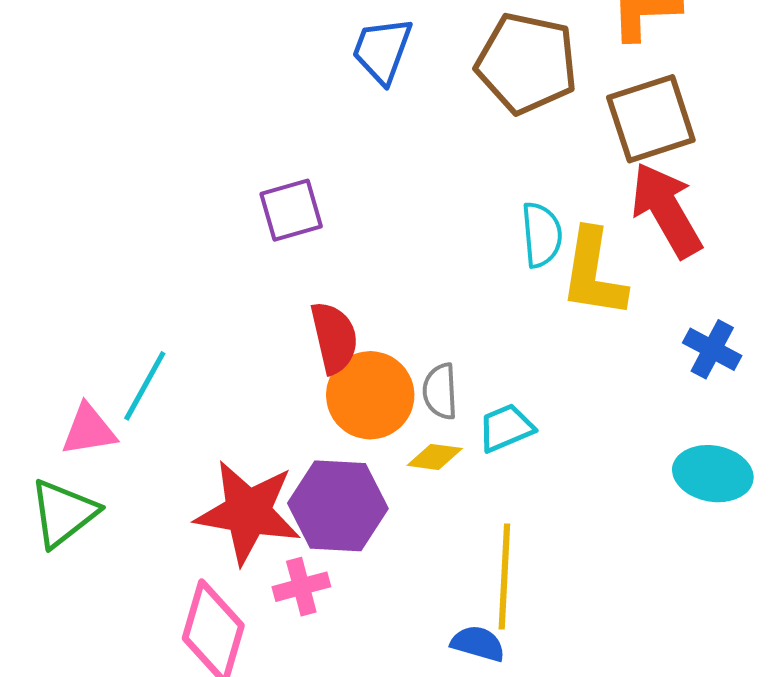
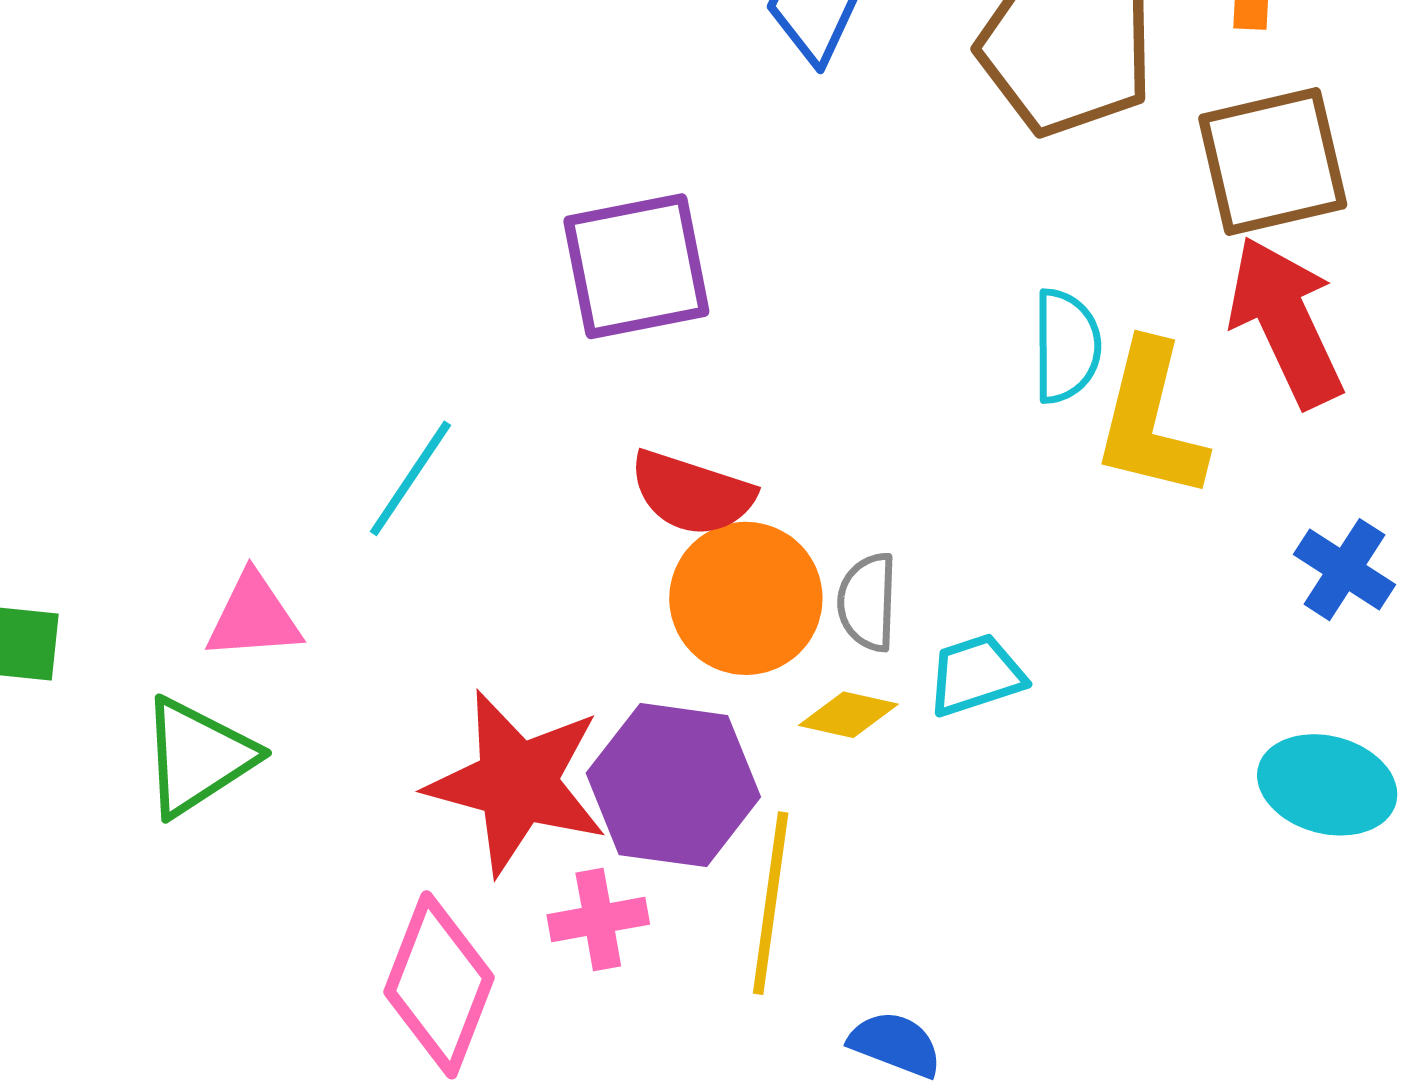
purple square: (291, 210) -> (636, 266), size x1.4
red semicircle: (334, 338) -> (692, 493), turned 116
cyan line: (145, 386) -> (410, 478), moved
yellow line: (504, 576) -> (771, 903), moved

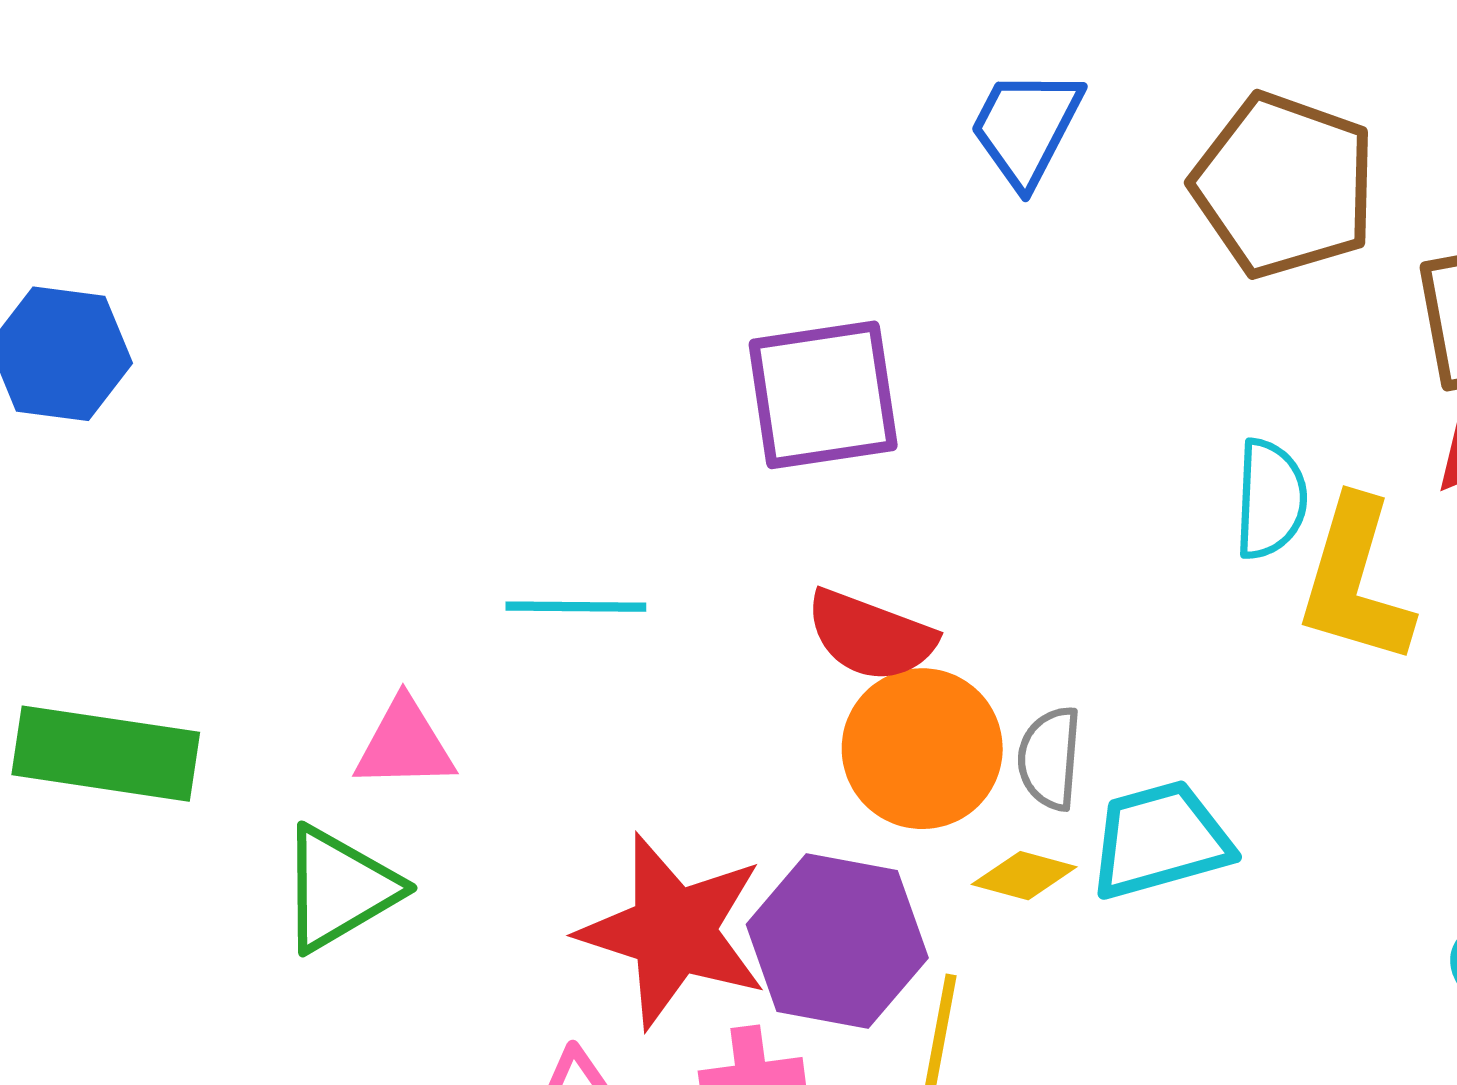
cyan line: (410, 478) -> (576, 607), turned 54
cyan trapezoid: (976, 675) -> (1160, 840), size x1.4

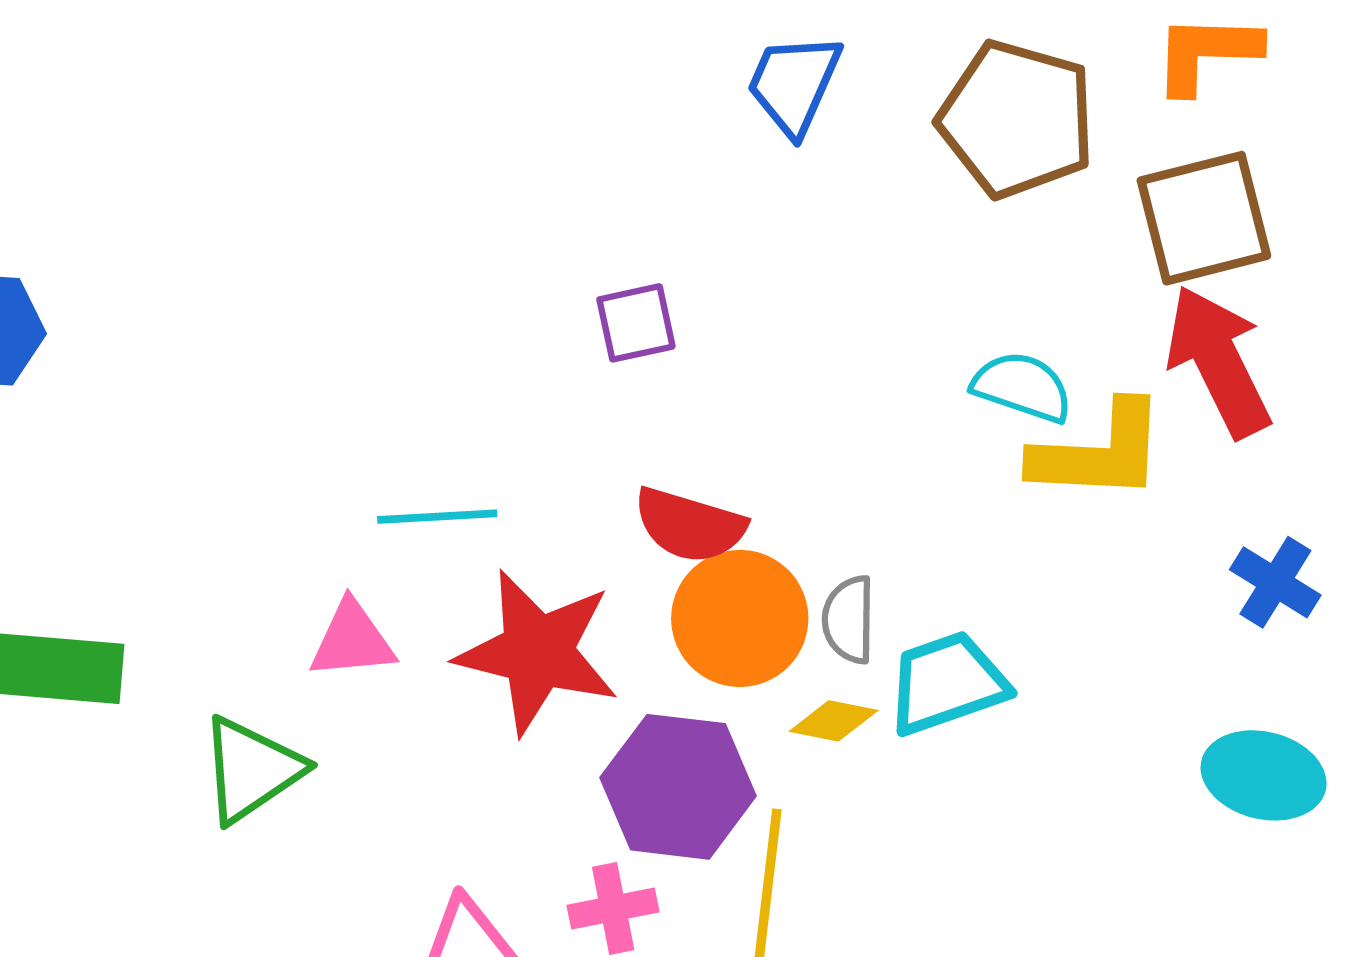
purple square: (823, 395) -> (636, 323), size x0.6
cyan semicircle: (1270, 499) -> (1022, 387), turned -70
yellow L-shape: (1355, 581) -> (1099, 452), turned -100
pink triangle: (405, 744) -> (352, 640), moved
red star: (673, 931) -> (537, 652), moved

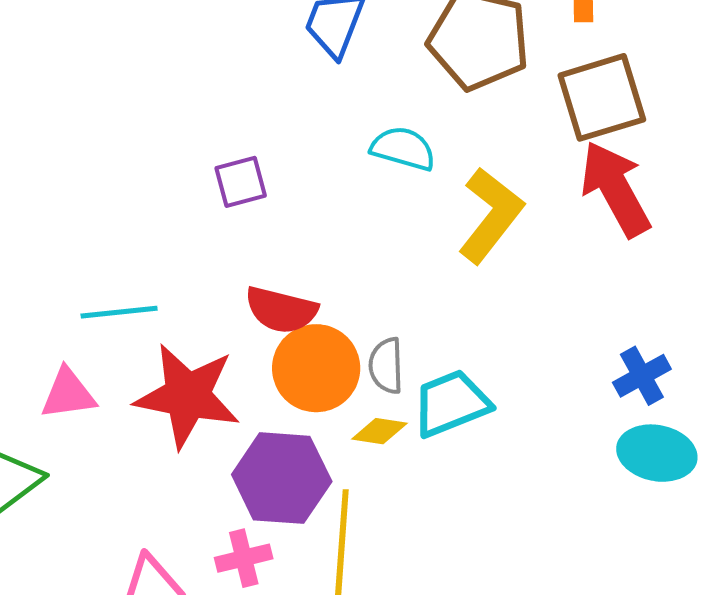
cyan semicircle: (1022, 387) -> (403, 149), moved
yellow L-shape: (1099, 452) -> (491, 215), moved, turned -52
blue cross: (1275, 582) -> (642, 376), moved, turned 32

